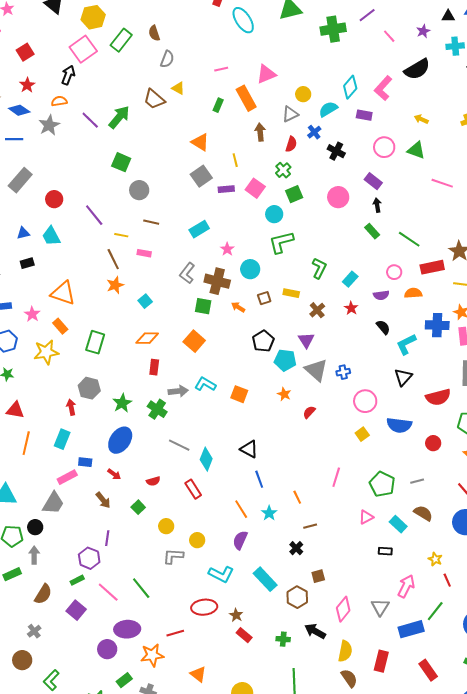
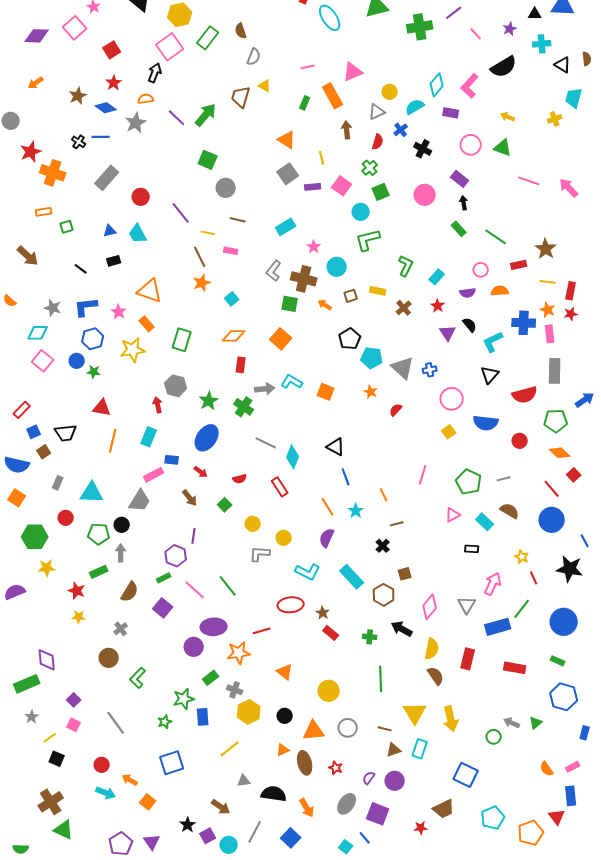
brown trapezoid: (154, 99) -> (241, 97), turned 65
red rectangle: (432, 267) -> (519, 265), size x0.7
purple triangle: (306, 340) -> (448, 333), moved
red rectangle: (428, 670) -> (515, 668), turned -45

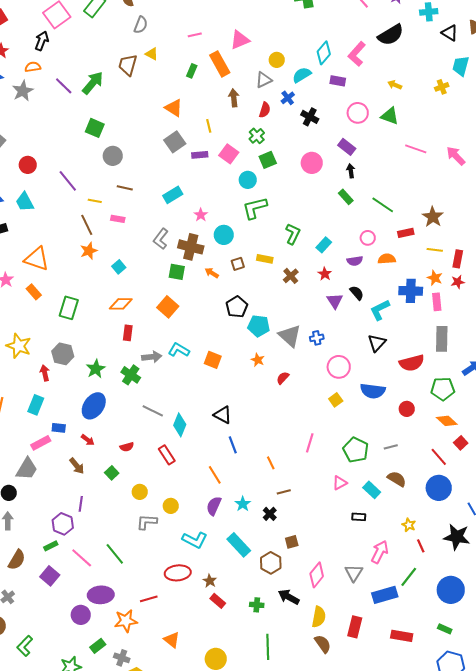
yellow star: (133, 350) -> (19, 346), moved, turned 30
cyan star: (356, 511) -> (243, 504), moved

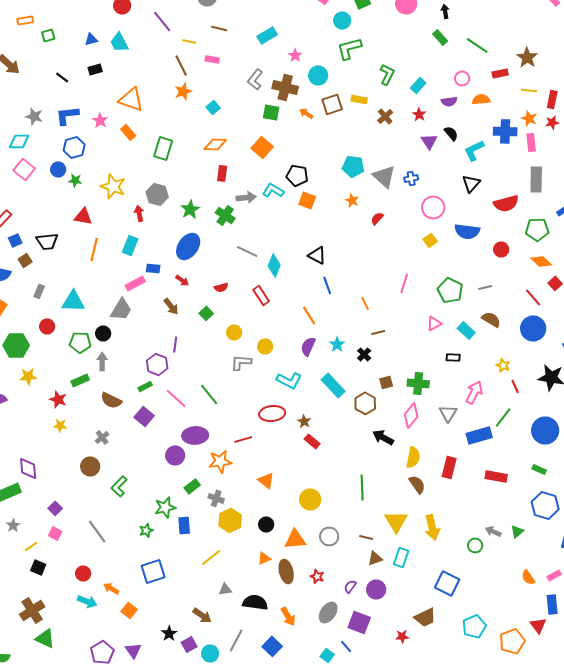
brown square: (238, 264) -> (332, 104), size x1.5
black pentagon: (237, 307) -> (297, 175), moved, turned -30
brown semicircle: (17, 560) -> (111, 400), turned 85
green cross: (257, 605) -> (418, 383), moved, size x1.5

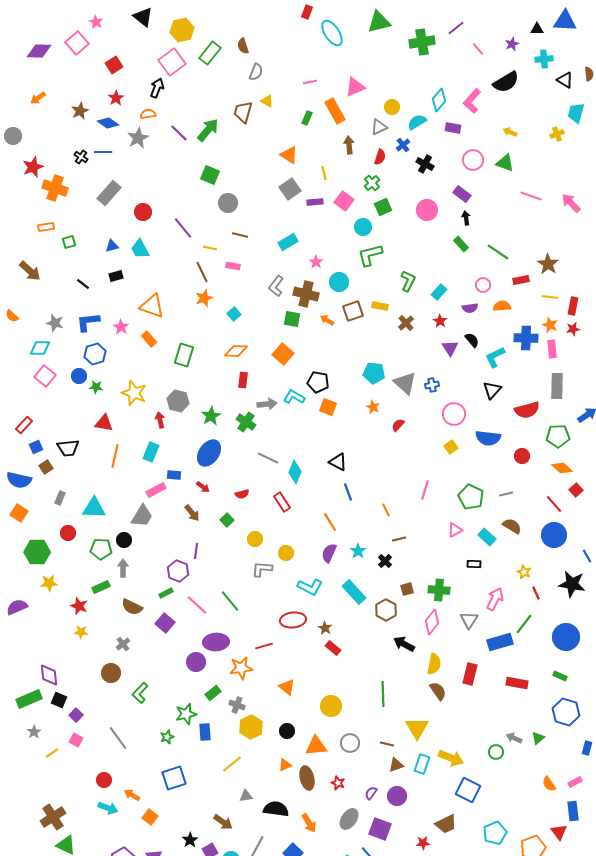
yellow arrow: (432, 527) -> (451, 758), moved, turned -55
black square: (38, 567) -> (59, 700), moved

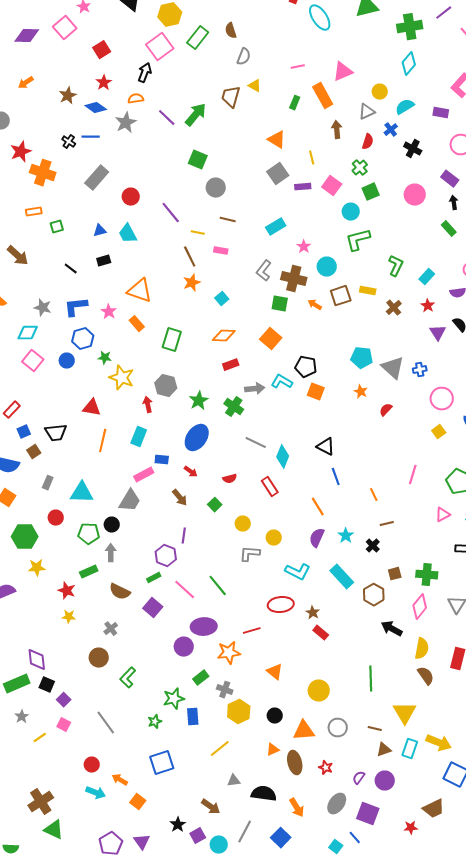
cyan diamond: (439, 100) -> (409, 64), moved
red rectangle: (243, 380) -> (231, 365), turned 63
green star: (96, 387) -> (105, 358), moved

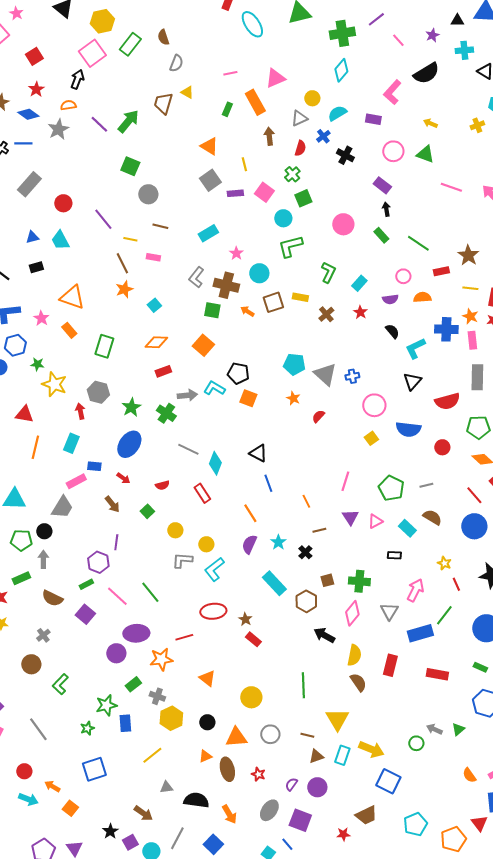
pink circle: (415, 195) -> (343, 224), moved
purple triangle: (438, 333) -> (350, 517), moved
cyan L-shape: (298, 572) -> (214, 569), moved, turned 115

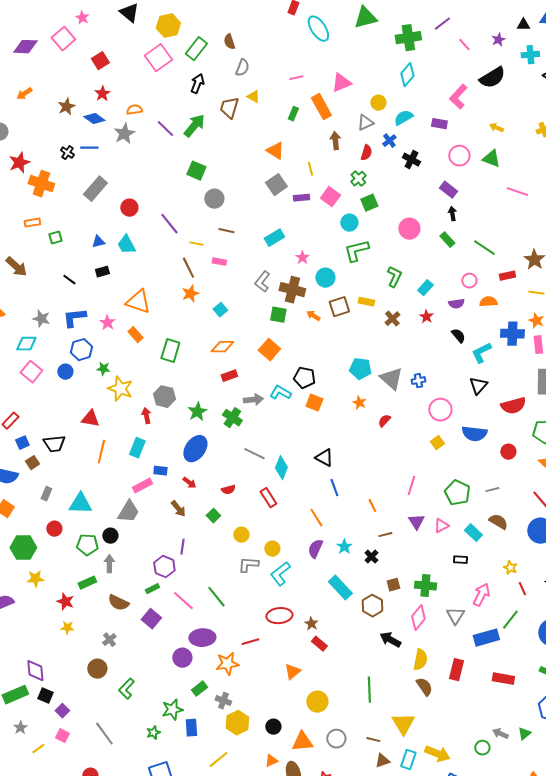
black arrow: (77, 79) -> (197, 84), moved
orange triangle: (207, 678) -> (292, 672), moved, turned 42

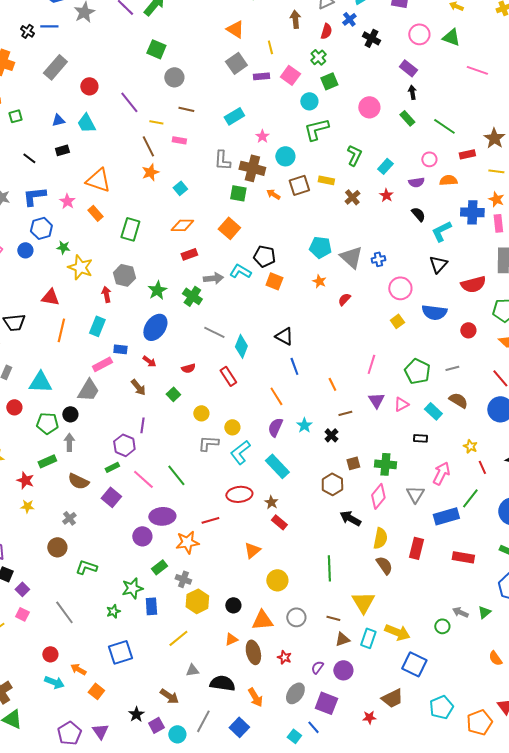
gray L-shape: (262, 282) -> (222, 160), turned -35
cyan rectangle: (340, 588) -> (277, 466), moved
green L-shape: (126, 689) -> (86, 567), turned 65

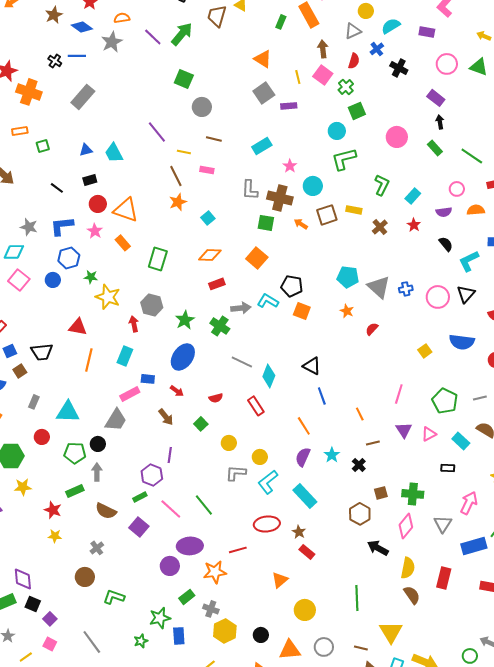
pink square: (290, 75) -> (323, 75), moved
red circle: (89, 86) -> (98, 204), moved
pink circle: (400, 288) -> (438, 297), moved

